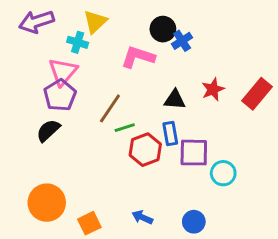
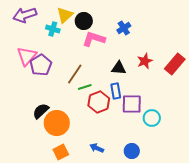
black circle: (163, 29) -> (84, 21), moved
pink triangle: (63, 72) -> (27, 56), moved
black semicircle: (48, 131) -> (41, 111), moved
orange circle: (47, 203) -> (57, 123), moved

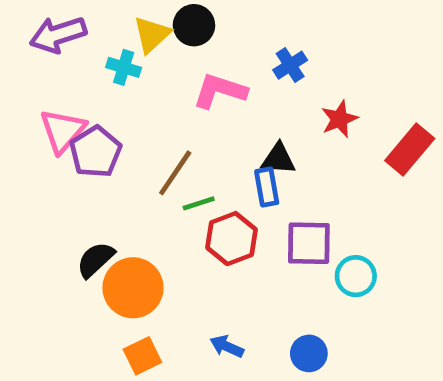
black circle: (84, 21) -> (194, 25), moved
red star: (145, 61) -> (339, 119), moved
blue rectangle: (116, 91) -> (267, 187), moved

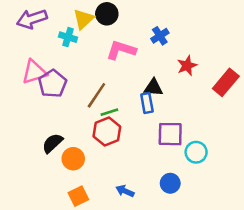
pink triangle: (63, 131) -> (34, 72), turned 32
red hexagon: (231, 239) -> (107, 132), moved
orange circle: (133, 288) -> (73, 159), size x0.7
blue circle: (309, 353) -> (170, 183), moved

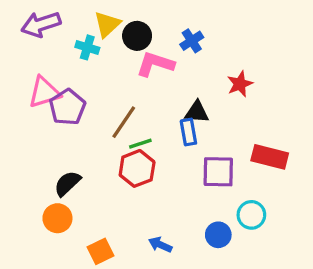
black circle: (107, 14) -> (137, 36), moved
blue cross: (160, 36) -> (192, 41), moved
red rectangle: (226, 82) -> (270, 157), moved, turned 64
cyan circle: (196, 152) -> (251, 215), moved
orange circle: (73, 159) -> (57, 218), moved

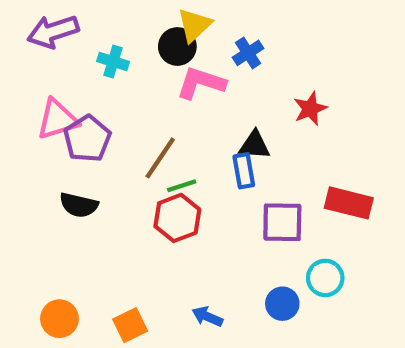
yellow triangle: (107, 24) -> (194, 25), moved
black semicircle: (67, 183) -> (79, 205), moved, turned -124
orange circle: (57, 218) -> (59, 319), moved

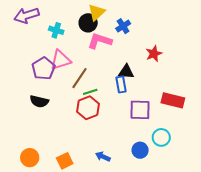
pink triangle: (57, 119) -> (60, 60), moved

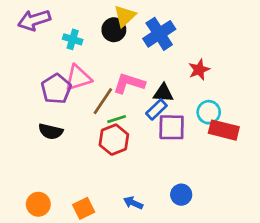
blue cross: (123, 26) -> (159, 34), size x1.6
pink L-shape: (100, 41) -> (129, 83), moved
blue rectangle: (121, 84) -> (156, 109), turned 56
purple square: (140, 110) -> (172, 127), moved
cyan circle: (161, 137) -> (209, 112), moved

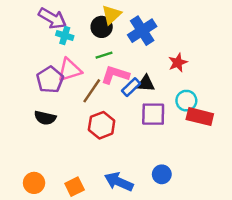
purple arrow: (34, 20) -> (52, 18), moved, turned -132
blue rectangle: (156, 109) -> (131, 87), moved
green line: (117, 119) -> (104, 55), moved
blue arrow: (133, 203) -> (119, 182), size x1.6

